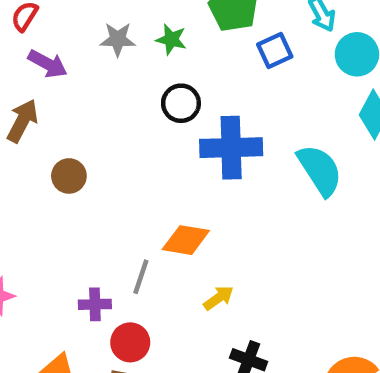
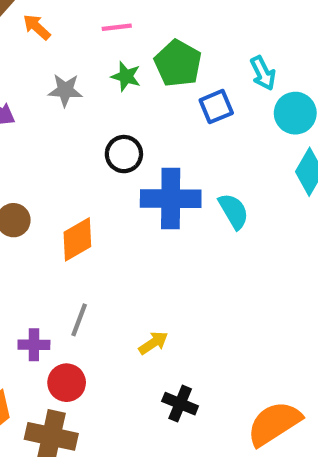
green star: (171, 39) -> (126, 76), moved
cyan semicircle: (320, 170) -> (234, 211), moved, size x0.7
orange diamond: (186, 240) -> (77, 239), moved, turned -42

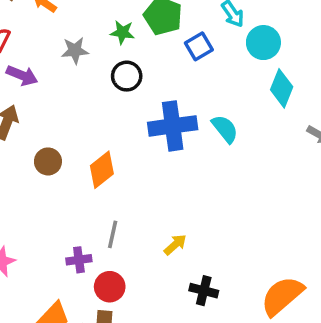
black circle: (124, 154) -> (127, 76), moved

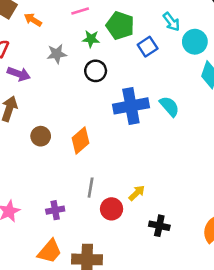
purple cross: (79, 260) -> (55, 210), moved
red circle: (110, 287) -> (112, 209), moved

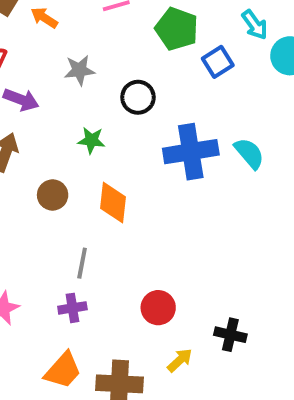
green star: (91, 39) -> (91, 140), moved
orange diamond: (80, 140) -> (113, 203), turned -44
gray line: (91, 188) -> (82, 263), moved
yellow arrow: (137, 193) -> (180, 360), moved

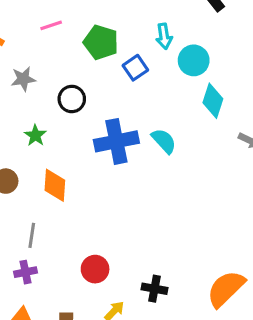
cyan arrow: (255, 25) -> (164, 36), turned 30
green star: (91, 140) -> (35, 135), turned 30

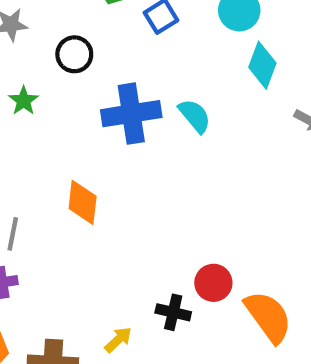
orange diamond: (55, 185) -> (83, 202), moved
red circle: (95, 269) -> (213, 283), moved
orange semicircle: (226, 289) -> (268, 317), turned 96

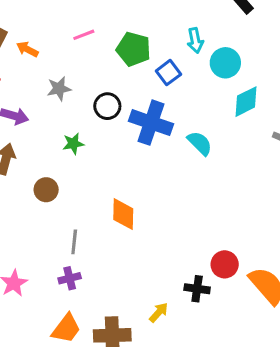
cyan diamond: (262, 65) -> (246, 102), turned 48
green star: (24, 101) -> (73, 144), turned 30
blue cross: (131, 114) -> (151, 123), moved, turned 33

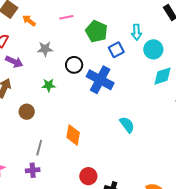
cyan semicircle: (200, 143) -> (127, 125), moved
red circle: (225, 264) -> (88, 176), moved

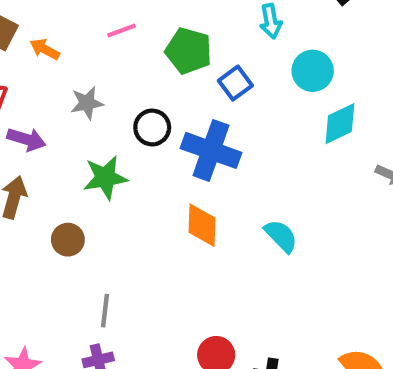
cyan arrow: (137, 32) -> (271, 21), moved
green star: (49, 85) -> (105, 178), size x1.5
orange diamond: (73, 135) -> (202, 225), moved

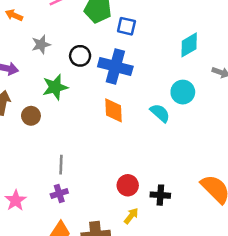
cyan circle: (313, 71) -> (183, 92), moved
blue square: (235, 83) -> (126, 26), turned -36
brown circle: (68, 240) -> (31, 116), moved

